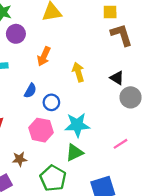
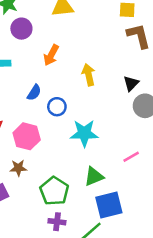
black triangle: (117, 78) -> (131, 83), turned 40
pink hexagon: (41, 130) -> (27, 136), moved
green triangle: (74, 152) -> (94, 176), moved

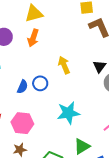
orange arrow: (51, 55) -> (33, 38), moved
blue circle: (57, 107) -> (40, 83), moved

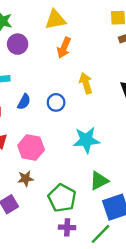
orange arrow: (33, 38) -> (64, 48), moved
blue semicircle: (23, 87) -> (24, 102), moved

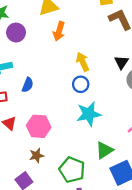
blue circle: (56, 102) -> (81, 84), moved

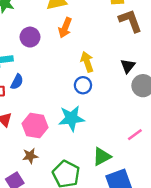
purple circle: (16, 33) -> (30, 37), moved
blue semicircle: (28, 85) -> (17, 82), moved
cyan star: (89, 114) -> (71, 118), moved

